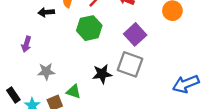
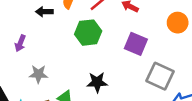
purple square: (135, 34) -> (136, 44), turned -30
gray square: (130, 64) -> (160, 76), moved

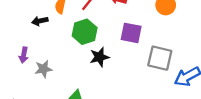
gray star: (38, 74) -> (43, 69), moved
black star: (97, 82) -> (99, 57), moved

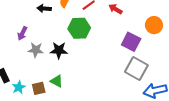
purple square: (131, 33) -> (131, 42), moved
black star: (99, 57) -> (59, 50), moved

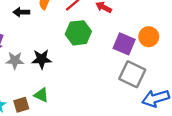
orange circle: (154, 25) -> (149, 37), moved
green hexagon: (79, 28) -> (78, 33), moved

